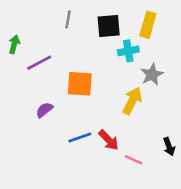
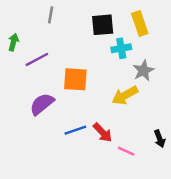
gray line: (68, 19) -> (51, 15), moved
yellow rectangle: (148, 25) -> (140, 24), turned -35
yellow arrow: (132, 101) -> (125, 95), turned -145
purple semicircle: (44, 110) -> (42, 104), size x1.5

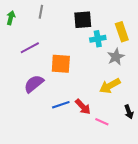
yellow rectangle: (140, 24) -> (122, 32), moved
green arrow: (13, 42) -> (11, 18), moved
yellow arrow: (125, 95) -> (110, 86), moved

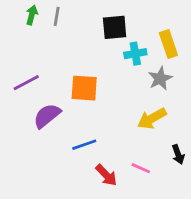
green arrow: (11, 18) -> (32, 15), moved
purple line: (30, 48) -> (26, 83), moved
red arrow: (83, 107) -> (106, 175), moved

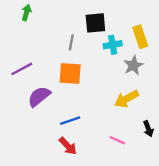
gray line: (57, 16) -> (71, 42), moved
red arrow: (106, 175) -> (68, 146), moved

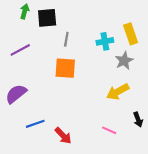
black square: (95, 23) -> (47, 18), moved
purple line: (22, 69) -> (20, 50), moved
purple semicircle: (39, 97) -> (16, 94), moved
blue line: (70, 121) -> (35, 124), moved

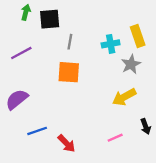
pink line: (109, 130) -> (115, 138), turned -48

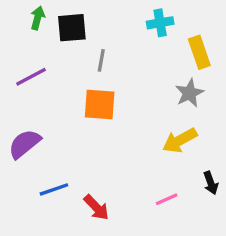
cyan cross: (111, 44) -> (160, 23), moved

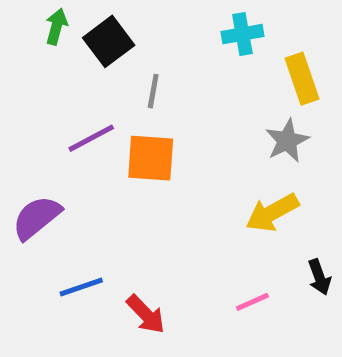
black square: (72, 28) -> (109, 41), turned -32
purple line: (31, 77) -> (91, 138), moved

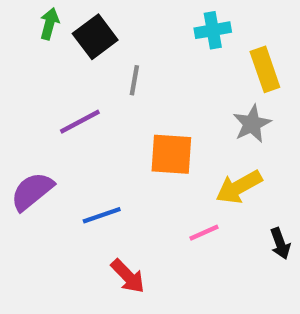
orange square: (151, 158) -> (171, 154), moved
blue line: (81, 287) -> (102, 215), moved
pink line: (252, 302) -> (204, 233), moved

